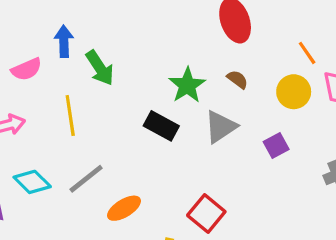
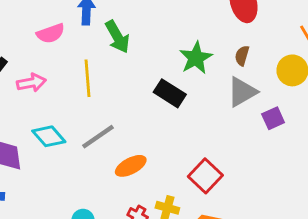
brown semicircle: (237, 79) -> (242, 56), turned -114
gray triangle: (221, 127) -> (242, 92), moved

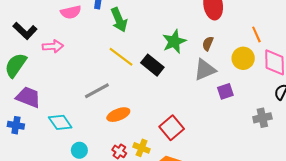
yellow line: (87, 78) -> (121, 57), moved, turned -55
cyan diamond: (49, 136) -> (60, 122), moved

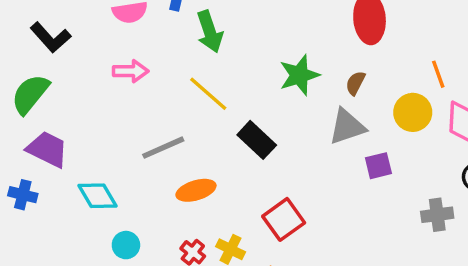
pink arrow: (53, 46) -> (131, 71), moved
black rectangle: (152, 65) -> (257, 140), moved

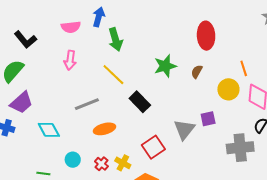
pink arrow: (131, 71) -> (70, 60), turned 96
gray triangle: (347, 127) -> (184, 129), moved, turned -35
purple trapezoid: (47, 149) -> (21, 103), turned 110
gray cross: (437, 215) -> (240, 148), size x1.5
cyan circle: (126, 245) -> (73, 160), moved

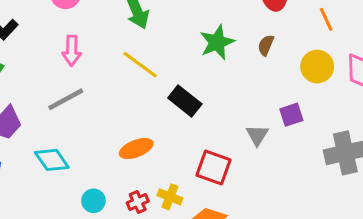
orange line: (244, 68) -> (326, 19), moved
gray line: (87, 104) -> (66, 99), moved
gray triangle: (184, 129) -> (257, 135), size x0.7
red square: (153, 147) -> (214, 167), turned -30
red cross: (101, 164) -> (138, 202), turned 32

